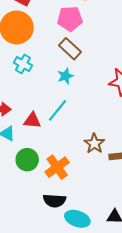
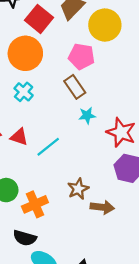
cyan star: (65, 76) -> (87, 115), moved
red triangle: (32, 120) -> (19, 137), moved

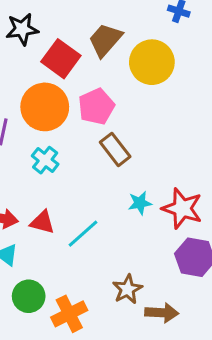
pink pentagon: (81, 56) -> (96, 107), moved, turned -30
cyan star: (87, 115) -> (140, 203), moved

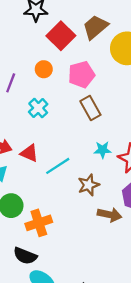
orange circle: (45, 107) -> (44, 69), size x0.5
brown star: (127, 289) -> (89, 185), moved
brown arrow: (162, 313) -> (110, 215), moved

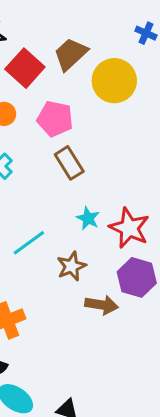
pink pentagon: (81, 75) -> (55, 119), turned 30
cyan star: (103, 150) -> (88, 218), turned 30

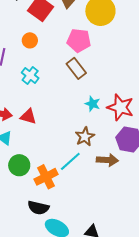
pink pentagon: (55, 119) -> (79, 40), moved
cyan line: (29, 243) -> (70, 161), moved

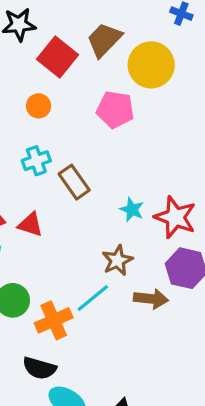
brown rectangle: (76, 68) -> (74, 182), moved
cyan cross: (30, 75) -> (36, 161), turned 30

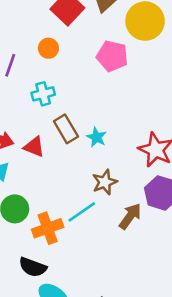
brown rectangle: (74, 182) -> (66, 129), moved
cyan star: (132, 210) -> (97, 137), moved
brown arrow: (151, 299) -> (130, 216), turned -64

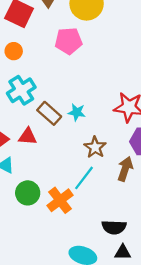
cyan cross: (43, 94) -> (21, 90), size x1.4
black semicircle: (33, 267) -> (114, 227), moved

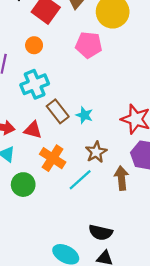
brown arrow: (125, 169) -> (121, 178), turned -35
orange cross: (60, 200) -> (53, 158), moved, turned -30

